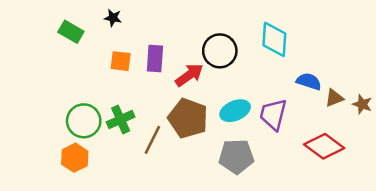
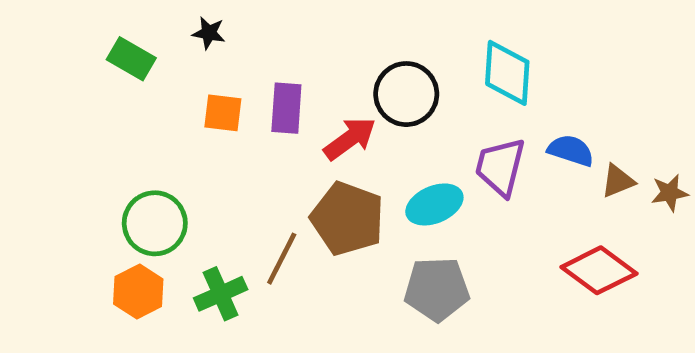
brown star: (362, 104) -> (670, 193), turned -30
purple trapezoid: (273, 114) -> (500, 167), moved
green cross: (121, 120) -> (221, 294), moved

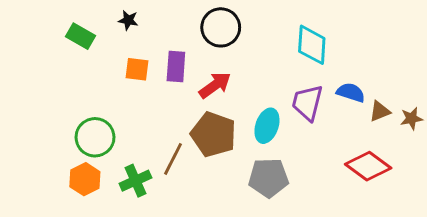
black circle: (406, 94) -> (221, 27), moved
cyan ellipse: (434, 204) -> (267, 126), turned -48

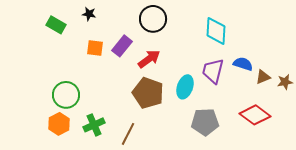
purple rectangle: (176, 66) -> (122, 46), turned 35
brown line: (173, 159) -> (128, 134), moved
gray pentagon: (268, 178) -> (205, 122), moved

